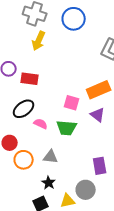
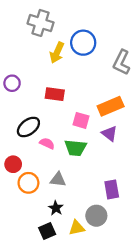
blue circle: (74, 19) -> (83, 43), moved
yellow arrow: (39, 41) -> (57, 53), moved
red rectangle: (30, 79) -> (55, 94), moved

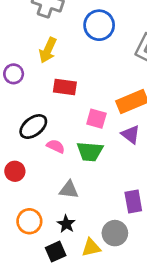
yellow arrow: (57, 53) -> (48, 50), moved
orange circle: (28, 183) -> (29, 221), moved

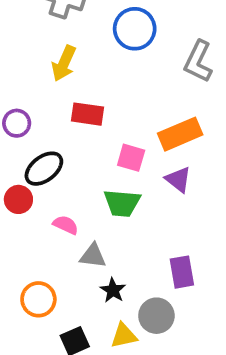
purple circle: (14, 74) -> (17, 123), moved
pink semicircle: (56, 146) -> (66, 225), moved
red circle: (15, 171) -> (18, 199), moved
black star: (66, 224) -> (113, 290), moved

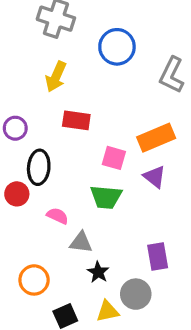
black ellipse: (44, 169) -> (39, 167), turned -48

